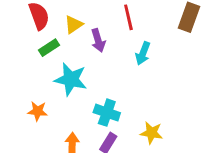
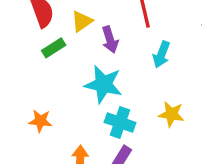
cyan star: (71, 79) -> (103, 84), moved
yellow star: (152, 133) -> (171, 114), moved

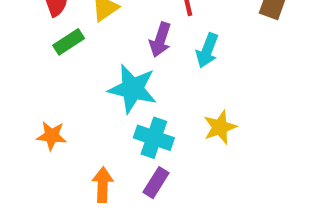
purple arrow: (110, 40) -> (160, 40), moved, turned 35
yellow star: (171, 114) -> (220, 127), turned -30

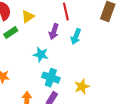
cyan star: (133, 89) -> (41, 55), size x0.7
yellow star: (220, 127) -> (82, 87), moved

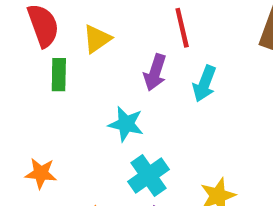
green rectangle: (11, 33) -> (59, 75), turned -56
cyan cross: (51, 78) -> (148, 176), turned 36

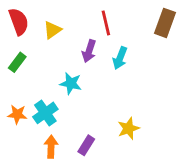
green rectangle: (59, 75) -> (17, 62), moved, turned 36
cyan cross: (148, 176) -> (45, 113), moved

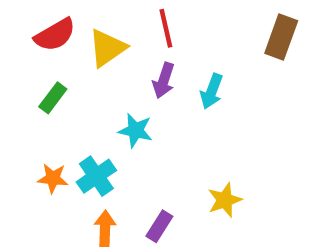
red semicircle: (19, 22) -> (55, 35), turned 80
red line: (106, 23) -> (166, 28), moved
yellow triangle: (52, 30) -> (107, 48), size x1.4

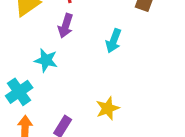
cyan arrow: (212, 91) -> (114, 41), moved

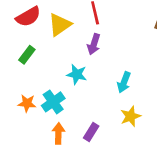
cyan arrow: (114, 41) -> (124, 82), moved

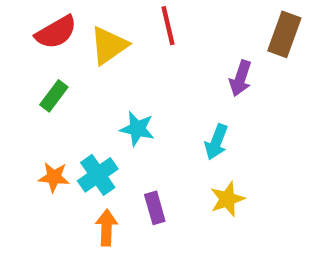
purple arrow: (94, 44) -> (240, 78), moved
purple rectangle: (91, 132) -> (155, 208), moved, turned -48

